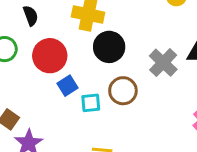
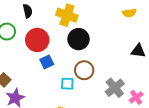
gray cross: (163, 63) -> (115, 88), moved
cyan square: (91, 103) -> (67, 84), moved

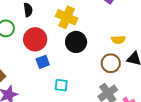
yellow semicircle: (129, 13) -> (118, 40), moved
brown circle: (84, 70) -> (111, 63), moved

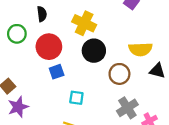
yellow semicircle: (118, 40) -> (140, 49), size x1.5
brown circle: (111, 63) -> (119, 74), moved

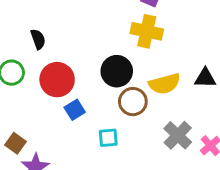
yellow cross: (84, 23) -> (147, 31), moved
yellow semicircle: (140, 49) -> (164, 84), moved
brown circle: (119, 74) -> (133, 102), moved

